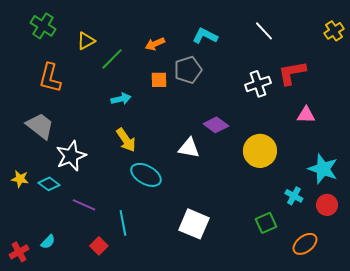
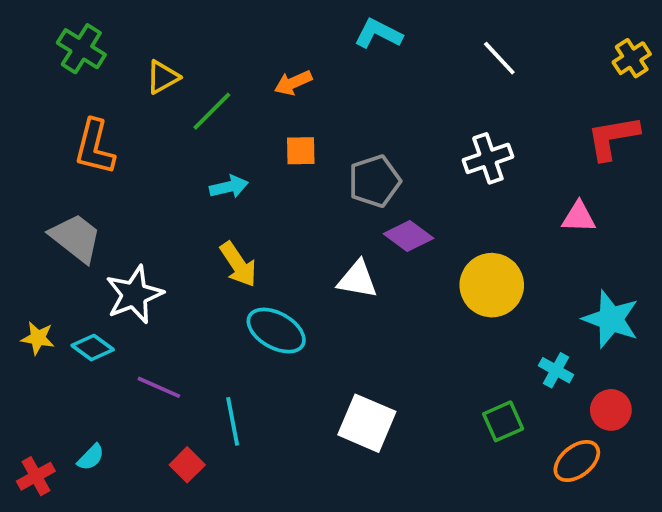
cyan L-shape: (205, 36) -> (378, 34), moved
gray pentagon: (188, 70) -> (374, 181), moved
red L-shape: (292, 73) -> (613, 138), moved
red circle: (327, 205) -> (611, 410), moved

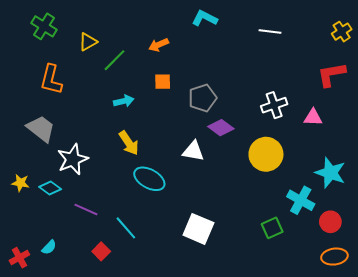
white line: (499, 58) -> (270, 32), turned -40
white cross: (488, 158) -> (274, 105), moved
cyan cross: (556, 370) -> (301, 200), size x1.5
cyan line: (233, 421) -> (126, 228), turned -30
orange ellipse: (577, 461) -> (334, 257), moved, turned 30

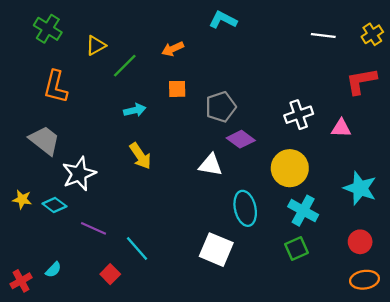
white line: (270, 32) -> (323, 35), moved
cyan ellipse: (149, 179) -> (245, 208), moved, turned 48
cyan cross: (301, 200) -> (303, 211), moved

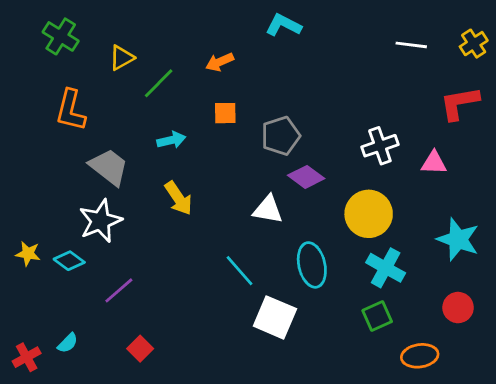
gray trapezoid: (44, 140) -> (109, 167), moved
purple line: (93, 228) -> (119, 290), turned -65
cyan line: (137, 248) -> (239, 271), moved
orange ellipse: (365, 280) -> (420, 356), moved

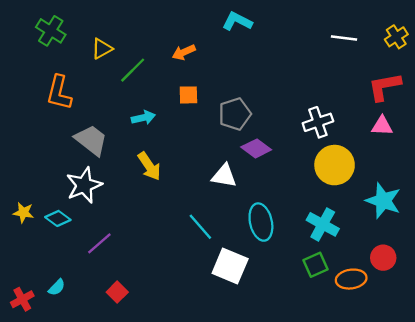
pink triangle: (434, 163) -> (382, 126), moved
yellow circle: (369, 214) -> (335, 165), moved
orange ellipse: (420, 356) -> (351, 279), moved

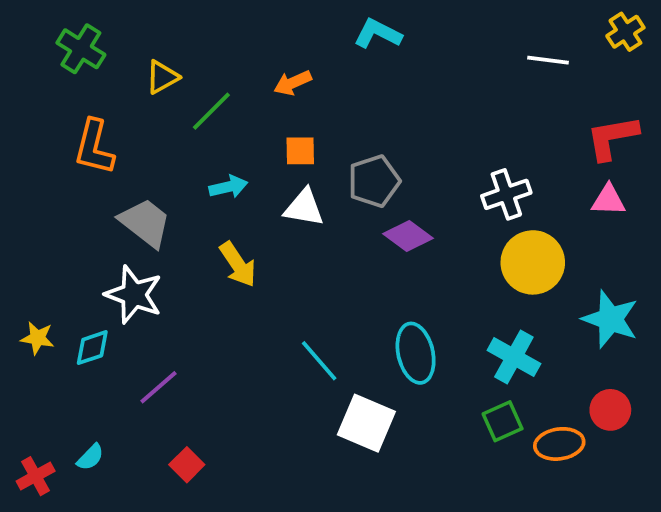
yellow cross: (396, 37) -> (625, 32), moved
white triangle: (224, 176) -> (304, 208), moved
white star: (84, 185) -> (134, 295), turned -30
cyan diamond: (58, 218) -> (92, 348), turned -55

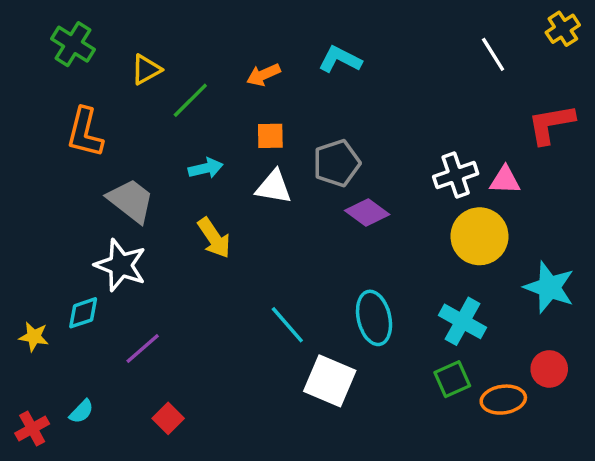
cyan L-shape: (378, 34) -> (340, 59), moved
white line: (548, 60) -> (493, 54), turned 51
pink triangle: (608, 200) -> (505, 180), moved
yellow star: (37, 338) -> (34, 337), moved

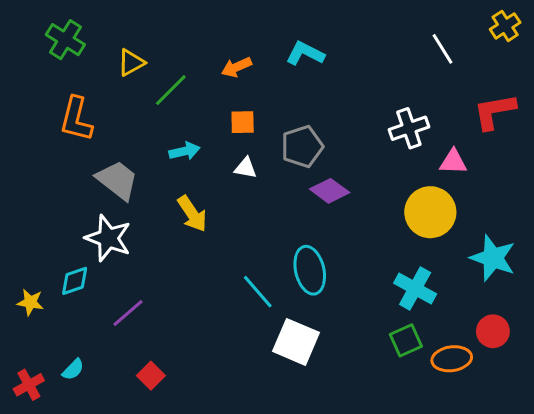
white cross: (456, 175) -> (409, 128), moved
white triangle: (274, 187) -> (246, 168), size x0.7
cyan ellipse: (374, 318) -> (310, 270), moved

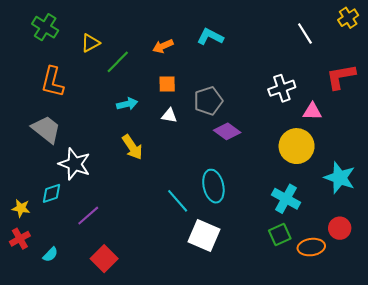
gray trapezoid: (117, 180) -> (46, 129), moved
red square: (151, 376) -> (104, 259), size x1.4
red cross: (29, 385) -> (20, 239), moved

